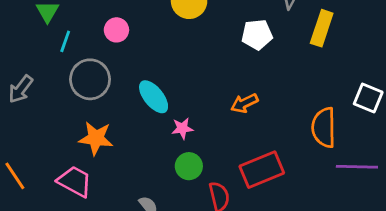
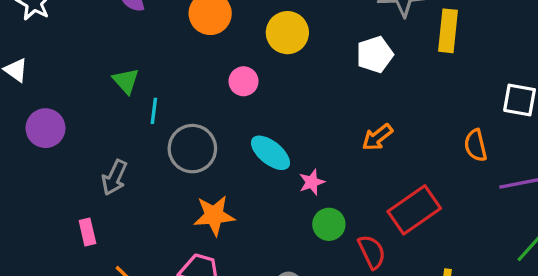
pink circle: (116, 30) -> (244, 81), moved
orange semicircle: (324, 127) -> (476, 145), size x0.7

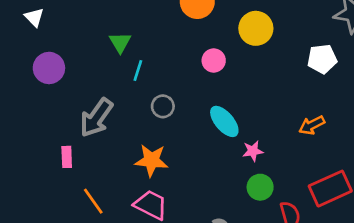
gray circle: (192, 149) -> (163, 106), size x0.6
gray arrow: (114, 178) -> (96, 118), size x1.4
orange star: (214, 215) -> (151, 160), moved

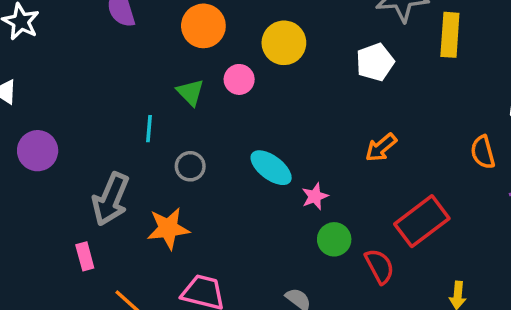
green triangle: (120, 42) -> (190, 92), moved
pink circle: (214, 60) -> (239, 79), moved
orange star: (151, 160) -> (168, 228), moved

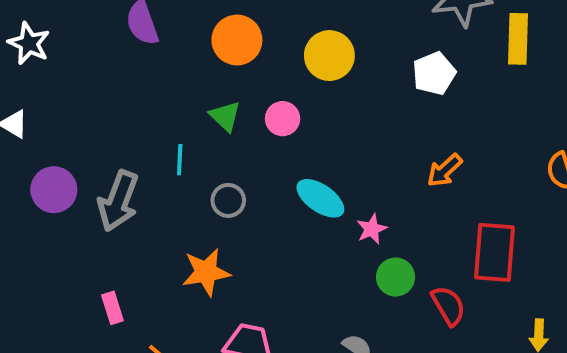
pink circle: (239, 79) -> (283, 119), moved
gray arrow: (111, 199) -> (118, 201), moved
red rectangle: (422, 221) -> (495, 252), turned -46

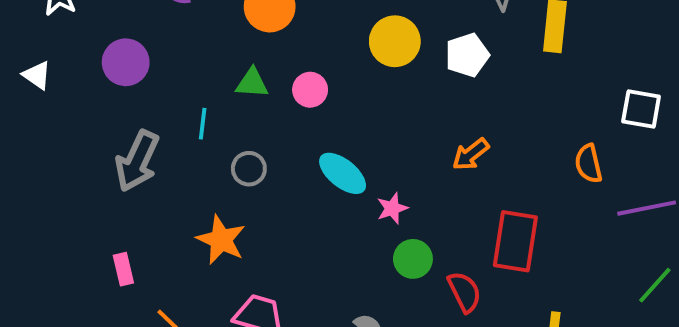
yellow circle: (329, 56) -> (395, 41), moved
green triangle: (225, 116) -> (252, 83), turned -44
purple circle: (54, 190) -> (126, 62), moved
orange star: (206, 272) -> (221, 240), turned 30

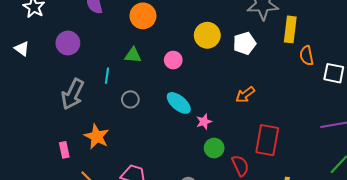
pink circle: (310, 90) -> (173, 60), moved
orange semicircle: (588, 164) -> (307, 56), moved
orange star: (221, 240) -> (97, 136), moved

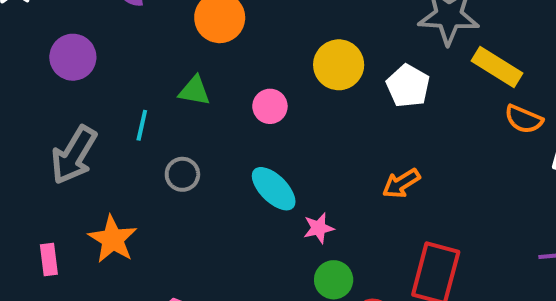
yellow rectangle: (290, 29) -> (497, 67), turned -70
white pentagon: (245, 43) -> (408, 86), turned -30
orange semicircle: (307, 56) -> (524, 119), turned -60

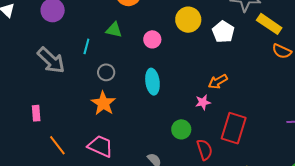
gray arrow: (74, 155) -> (51, 60), turned -80
cyan ellipse: (274, 189) -> (152, 82), turned 35
pink star: (319, 228) -> (203, 102), moved
orange star: (113, 239) -> (103, 103), moved

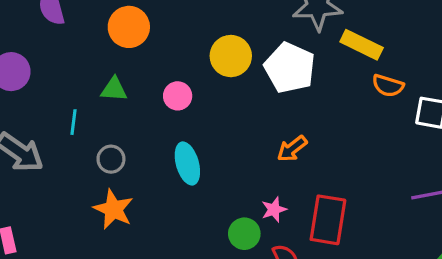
white pentagon: (223, 32) -> (290, 68), size x1.4
pink star: (203, 102) -> (274, 210), moved

